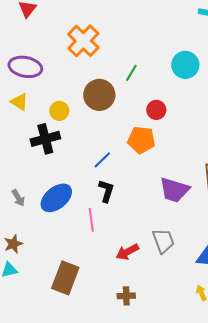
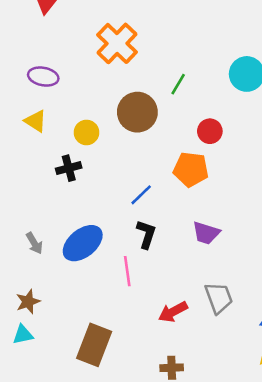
purple ellipse: (25, 67) -> (43, 77), size x0.7
black cross: (45, 139) -> (69, 168), size x0.7
purple trapezoid: (174, 190) -> (206, 233), moved, size x0.7

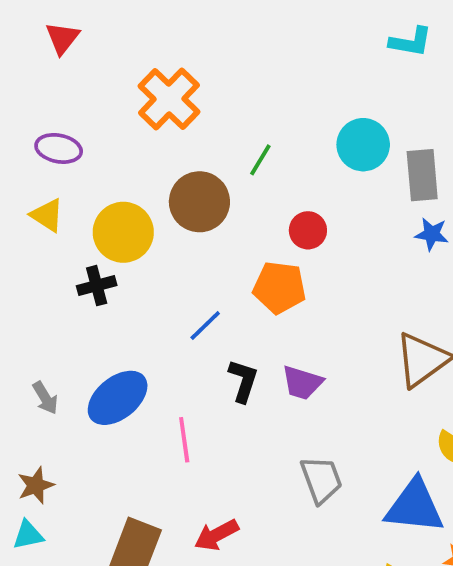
yellow circle: (86, 132) -> (123, 232), size x1.6
black L-shape: (146, 234) -> (243, 381), moved
red arrow: (173, 312) -> (217, 535), moved

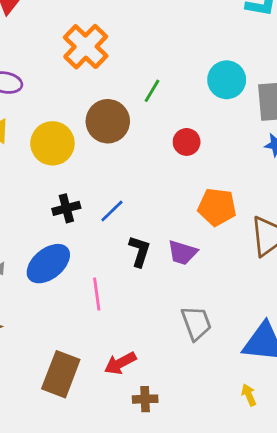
black cross: (97, 286) -> (66, 208), moved
orange pentagon: (279, 287) -> (217, 207), moved

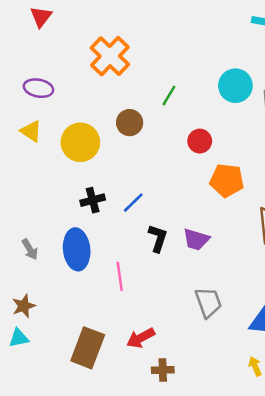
brown circle: (108, 121) -> (130, 123), size x0.7
orange pentagon: (217, 207) -> (227, 180), moved
blue ellipse: (48, 264) -> (77, 249), turned -57

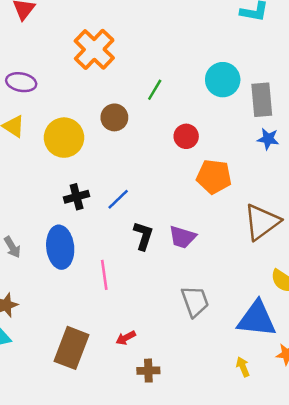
red arrow: (141, 338) -> (126, 338), size x0.7

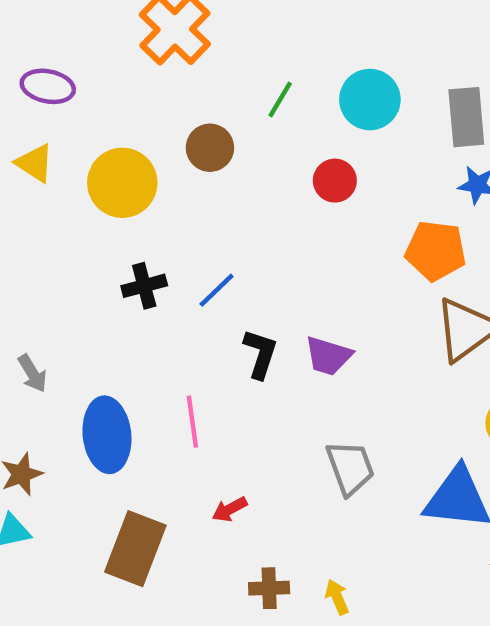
cyan circle: (223, 80) -> (370, 100), moved
orange pentagon: (214, 177) -> (436, 251), moved
blue ellipse: (60, 247) -> (107, 435), moved
red arrow: (126, 338) -> (230, 509), moved
yellow arrow: (243, 367) -> (337, 597), moved

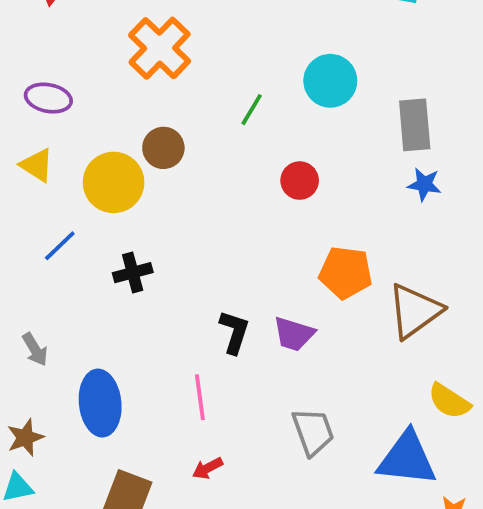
cyan circle: (370, 100) -> (330, 81), moved
brown circle: (210, 148) -> (163, 148), moved
orange pentagon: (436, 251) -> (346, 273), moved
blue line: (217, 290) -> (60, 246), moved
pink line: (192, 422) -> (200, 397), moved

